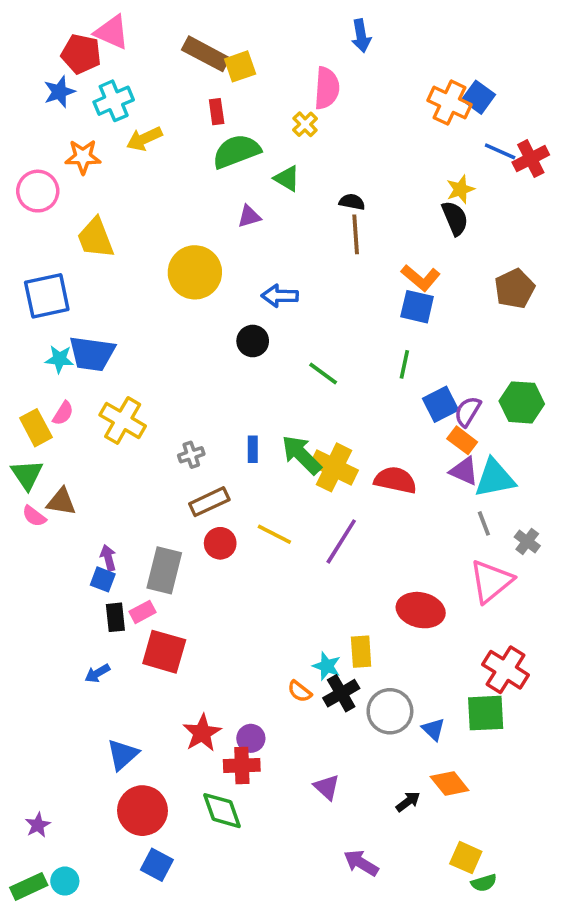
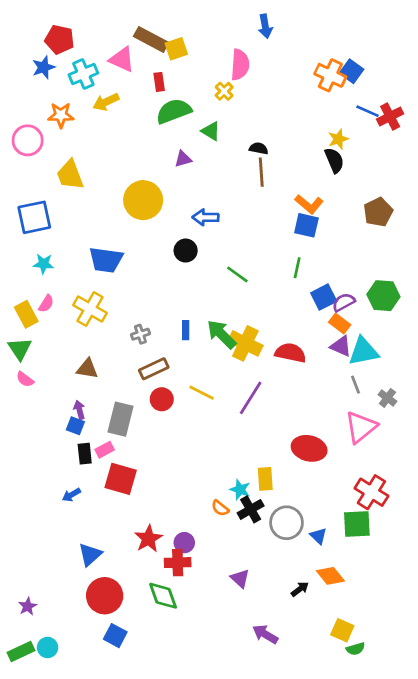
pink triangle: (112, 32) -> (122, 59), moved
blue trapezoid: (92, 354) -> (106, 260), moved
purple semicircle: (468, 411) -> (344, 302), turned 30
brown triangle: (61, 502) -> (87, 369), moved

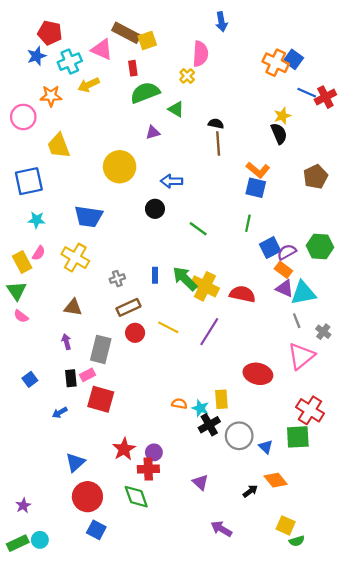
blue square: (75, 426) -> (30, 379), moved, turned 32
orange semicircle: (220, 508) -> (179, 404), moved, turned 152

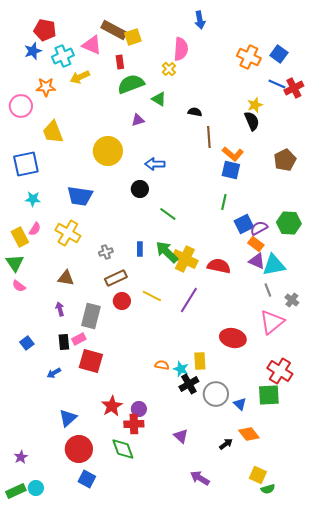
blue square: (293, 59) -> (279, 54), moved
brown line: (218, 144) -> (209, 137), moved
green line: (198, 229) -> (168, 214), moved

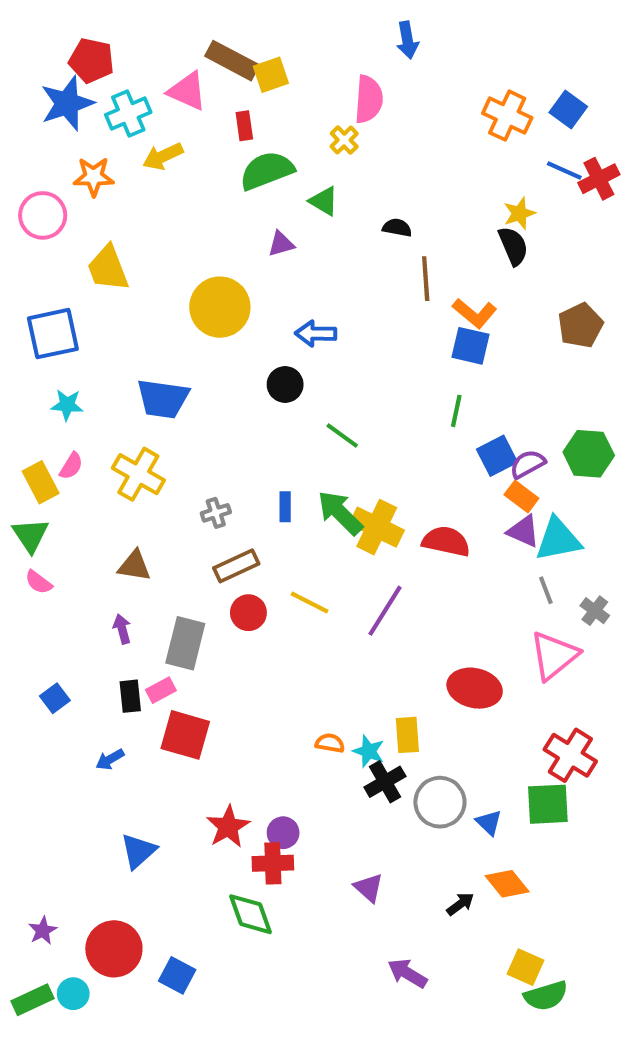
blue star: (33, 51) -> (67, 103), size x1.5
red circle: (79, 449) -> (114, 949), moved
green semicircle: (268, 489) -> (546, 996), size x1.5

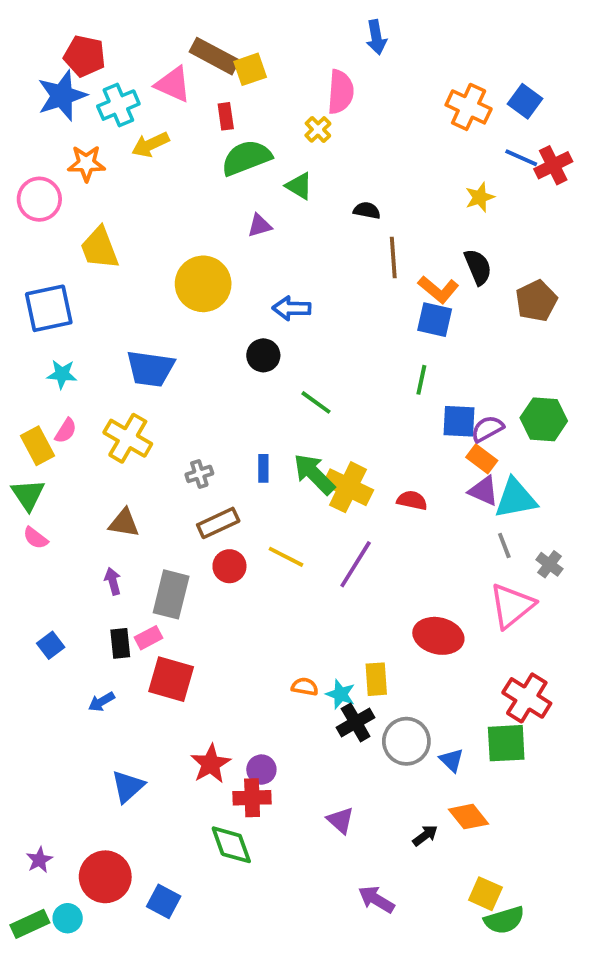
black semicircle: (513, 246) -> (478, 267), moved
blue square: (497, 456) -> (459, 421), turned 30
red semicircle: (446, 541) -> (412, 500), size x0.7

